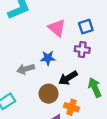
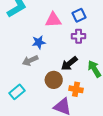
pink triangle: (57, 28) -> (53, 20), turned -36
blue star: (48, 58) -> (39, 42), moved

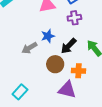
blue star: (39, 42) -> (48, 36), moved
cyan rectangle: (17, 92) -> (20, 92), moved

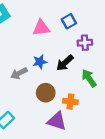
purple cross: (74, 18) -> (85, 43), moved
black arrow: (69, 46) -> (65, 63), moved

